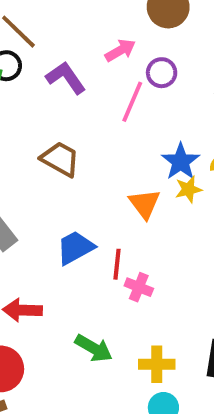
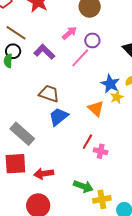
pink line: (132, 102) -> (80, 58), turned 30
blue trapezoid: (75, 248) -> (59, 117), moved
red line: (117, 264) -> (87, 142), turned 35
yellow cross: (157, 364) -> (102, 199), moved

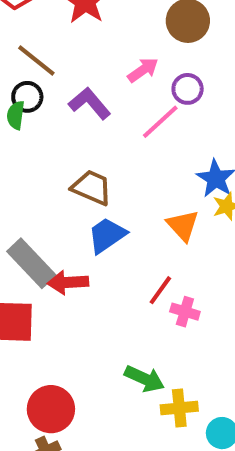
red arrow: (44, 174) -> (68, 282), moved

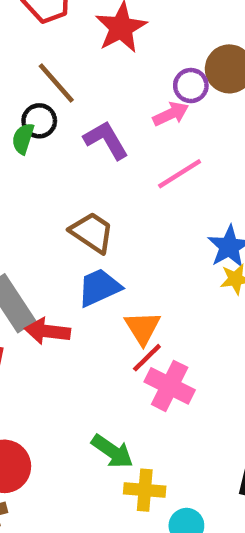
purple circle: (188, 89) -> (191, 86), moved
orange triangle: (183, 225) -> (143, 328), moved
pink cross: (185, 312) -> (170, 386), size x1.5

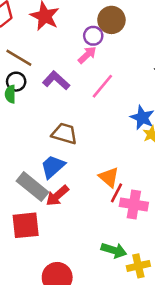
blue trapezoid: (99, 287) -> (53, 167), moved
red arrow: (48, 331) -> (57, 196), turned -30

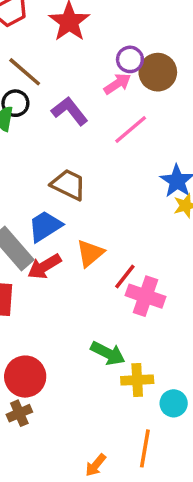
brown circle: (111, 20) -> (158, 72), moved
orange triangle: (109, 177) -> (90, 253), moved, turned 30

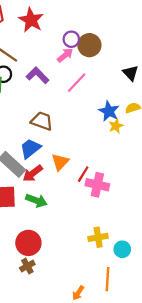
green arrow: (108, 353) -> (36, 200), moved

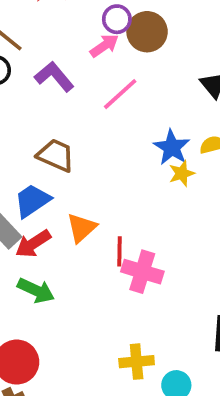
red line: (83, 174) -> (119, 251), turned -35

